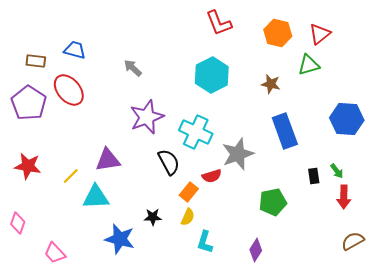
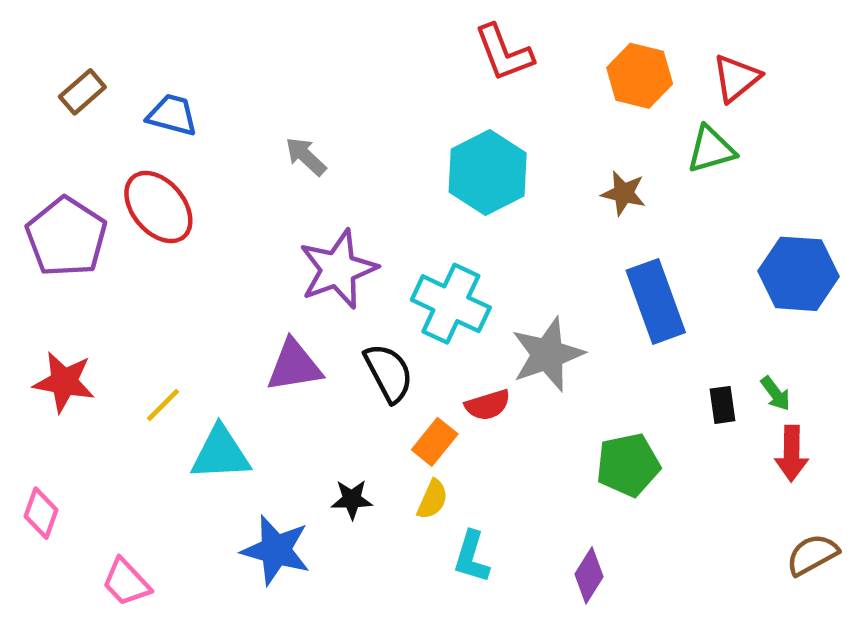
brown rectangle: (36, 61) -> (82, 92), moved, turned -48
purple triangle: (108, 160) -> (294, 366), moved

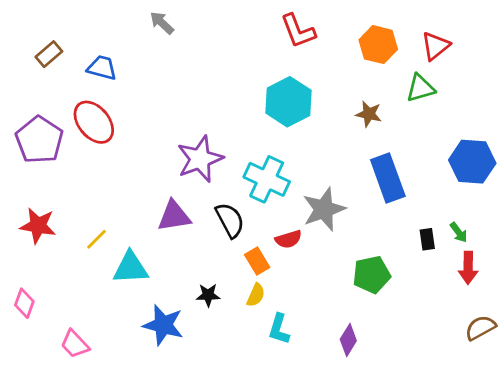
gray arrow: (306, 156) -> (162, 23), moved
orange rectangle: (435, 442) -> (257, 261), turned -70

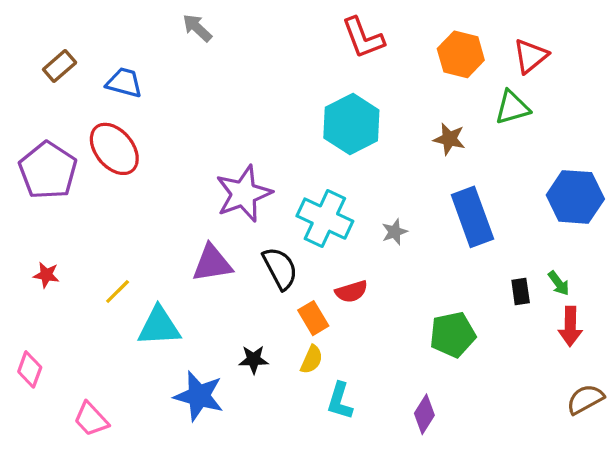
gray star: (324, 209) -> (395, 232), moved, size x0.5
red star: (38, 226) -> (46, 275), size x0.6

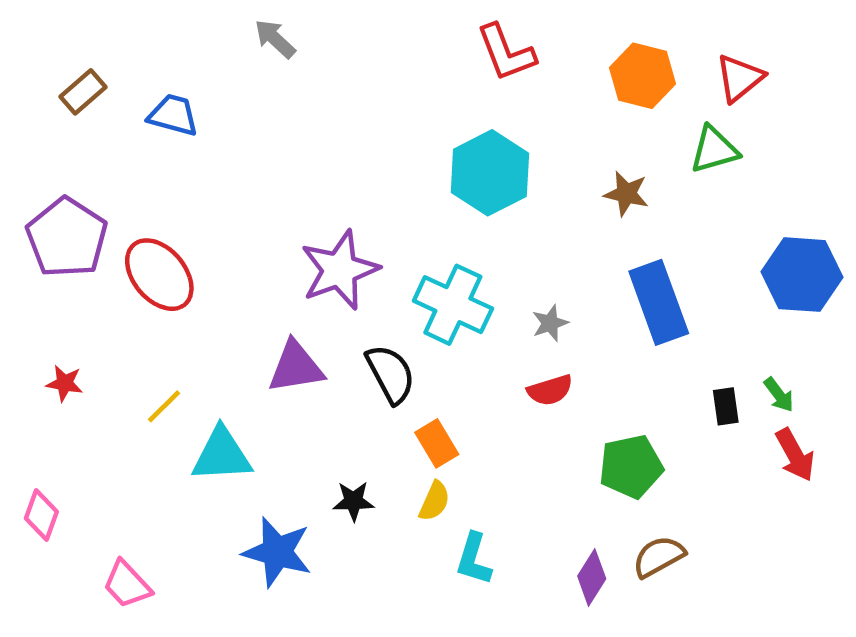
red ellipse: (114, 149) -> (159, 275), moved
red semicircle: (351, 292) -> (550, 390), moved
red arrow: (570, 326) -> (795, 455), turned -30
brown semicircle: (585, 399) -> (659, 557), moved

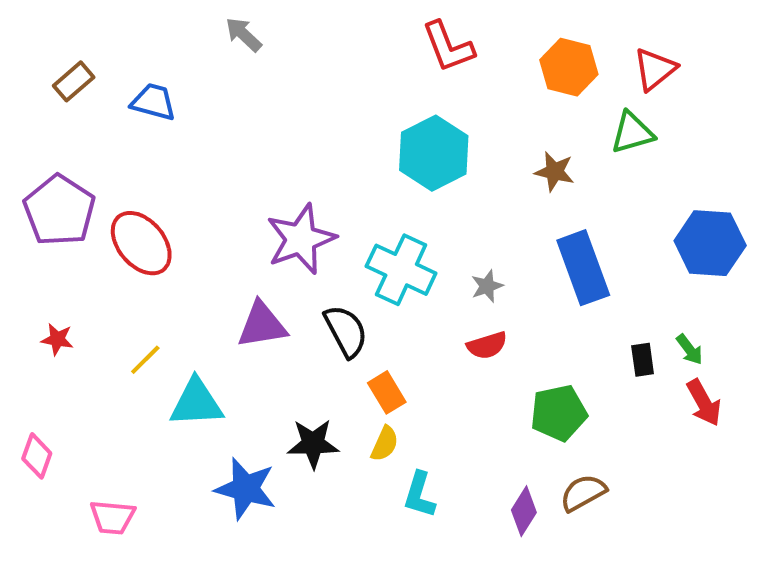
black star: (354, 501) -> (313, 444), size x1.4
pink trapezoid: (127, 584) -> (113, 517), turned -42

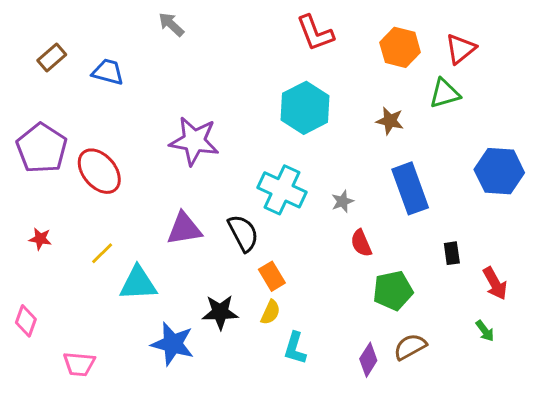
purple star: (301, 239) -> (194, 141), moved, turned 30
red semicircle: (487, 345) -> (361, 243), moved, turned 84
green arrow: (690, 350) -> (485, 331), moved

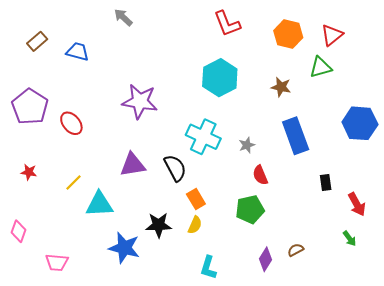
red ellipse: (99, 171) -> (71, 123), size x0.7
green pentagon: (393, 291) -> (250, 209), moved
brown semicircle: (410, 347) -> (296, 250), size x0.7
cyan L-shape: (295, 348) -> (208, 268), moved

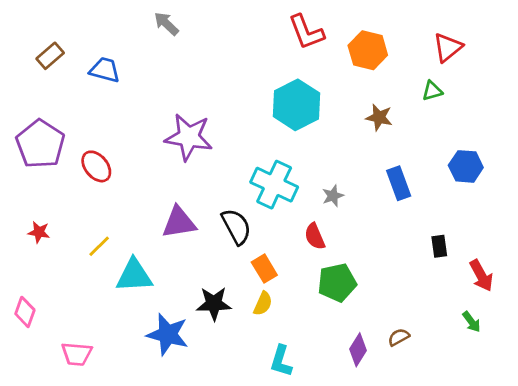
orange hexagon: (288, 34) -> (368, 50), moved
green triangle: (320, 67) -> (432, 91), size x0.7
blue hexagon: (360, 123) -> (466, 166), moved, size x0.7
blue rectangle: (296, 136) -> (399, 183), size x0.7
red semicircle: (260, 175) -> (315, 236), moved

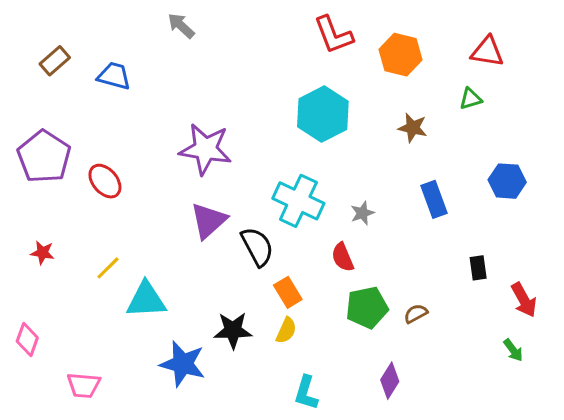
red triangle: (448, 47) -> (487, 52), turned 48
purple triangle: (179, 222) -> (209, 221), moved, turned -33
brown semicircle: (399, 337) -> (416, 314), moved

